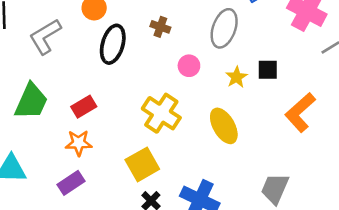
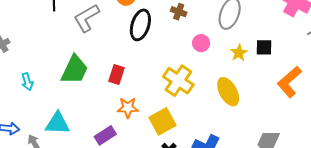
red rectangle: (84, 107) -> (116, 75), turned -42
orange star: (79, 143) -> (128, 108), moved

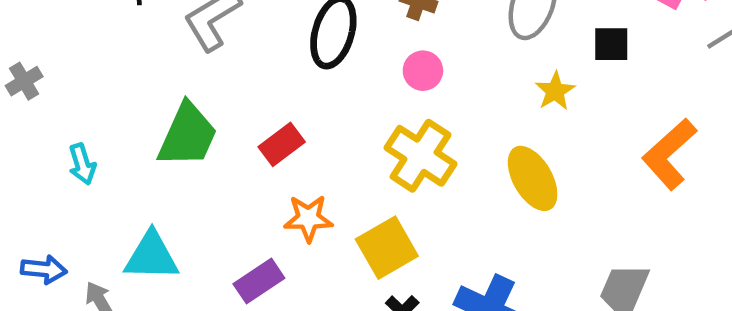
pink circle: (201, 43) -> (423, 71), moved
black square: (264, 47) -> (611, 44), moved
red rectangle: (116, 75) -> (282, 144), turned 36

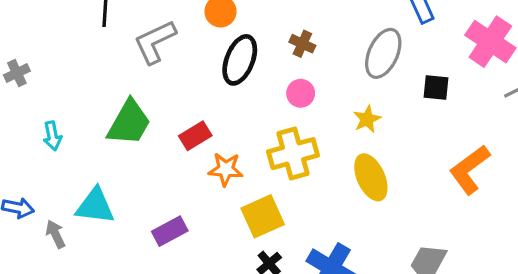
yellow star: (555, 91) -> (367, 119), moved
yellow cross: (421, 156) -> (293, 154), turned 36
orange star: (308, 218) -> (226, 169), moved

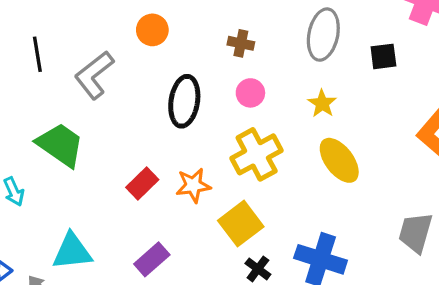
black ellipse: (240, 60) -> (184, 101), moved
green trapezoid: (129, 123) -> (60, 145), moved, turned -72
red rectangle: (195, 136) -> (142, 184), moved

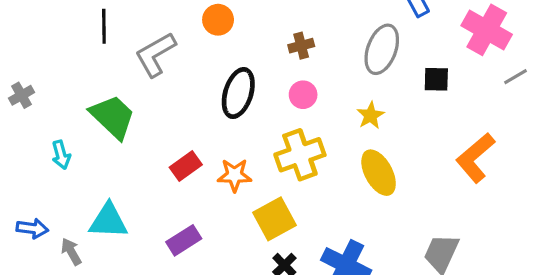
brown cross: (241, 43) -> (301, 46), turned -35

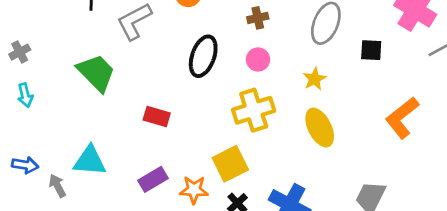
cyan arrow: (61, 155) -> (25, 95), moved
red rectangle: (186, 166) -> (157, 116), turned 50
orange star: (235, 175) -> (194, 190), moved

